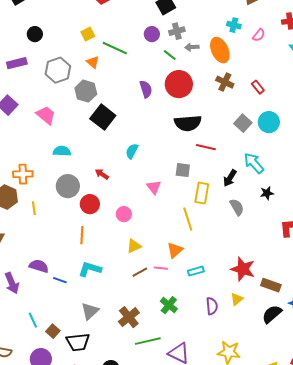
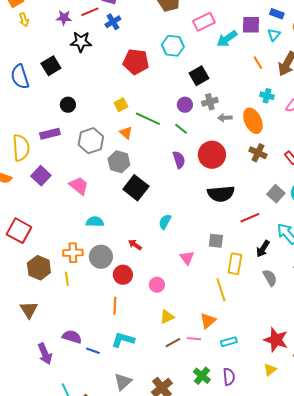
green line: (170, 55) -> (181, 129), moved
red line: (206, 147) -> (250, 218), moved, turned -36
orange cross: (23, 174) -> (73, 253), moved
purple semicircle: (212, 306) -> (229, 377), moved

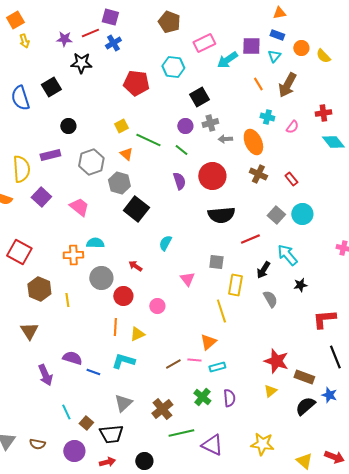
orange cross: (73, 253) -> (73, 255), moved
yellow triangle: (167, 317) -> (137, 334), moved
cyan rectangle: (229, 342) -> (217, 367), moved

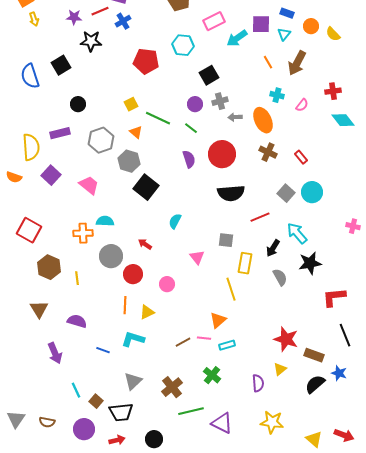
black star: (300, 285) -> (310, 263), size x1.6
purple semicircle: (72, 358) -> (77, 321), moved
purple semicircle: (229, 398) -> (258, 383), moved

